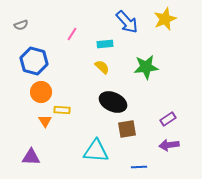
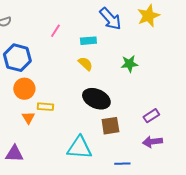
green star: (146, 67) -> (129, 64), size x0.7

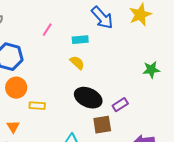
green star: (129, 64) -> (151, 70), moved
purple rectangle: (151, 116) -> (120, 105), moved
orange triangle: (28, 118) -> (13, 127), moved

